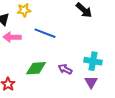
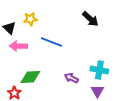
green diamond: (36, 68) -> (30, 77), moved

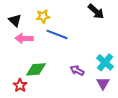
yellow star: (30, 19) -> (43, 16), moved
cyan cross: (99, 70) -> (105, 62), turned 30

